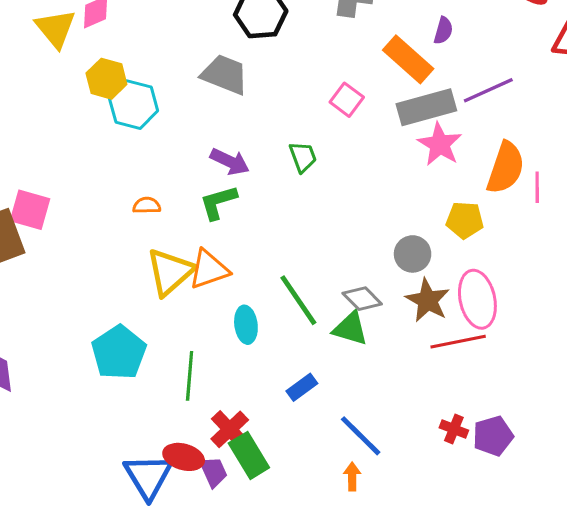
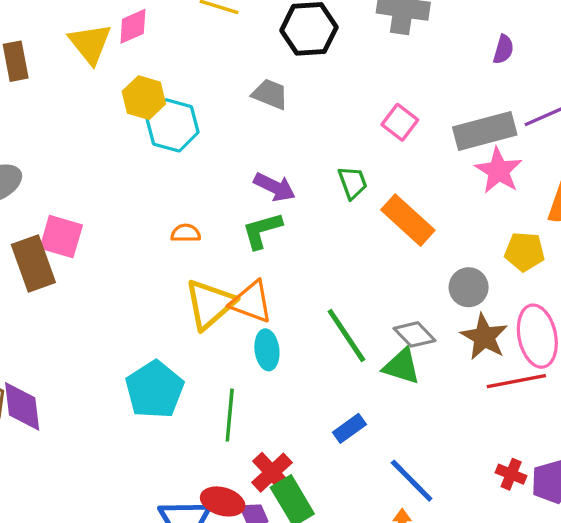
orange rectangle: (408, 59) -> (408, 220), moved
gray trapezoid: (225, 74) -> (270, 94), size x0.7
orange triangle: (209, 269) -> (251, 302), turned 39
cyan ellipse: (246, 325) -> (267, 350), moved

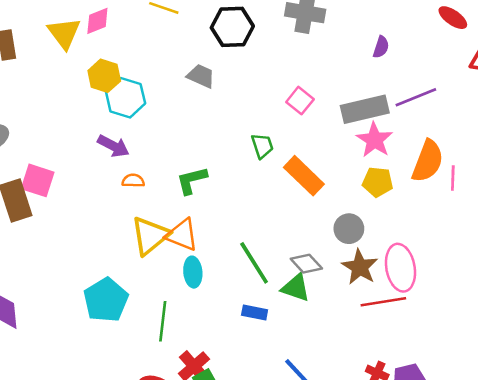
purple arrow: (275, 187) -> (113, 146), moved
yellow pentagon: (525, 252) -> (378, 182), moved
blue rectangle: (349, 428) -> (255, 312), moved, turned 45

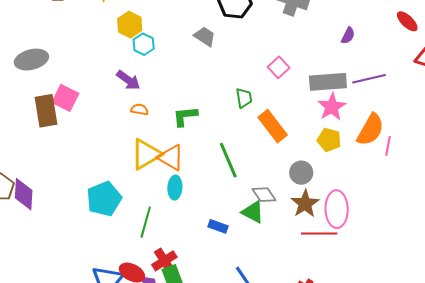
cyan hexagon: (126, 98) -> (144, 44), size x0.7
green line: (254, 263) -> (228, 160), moved

